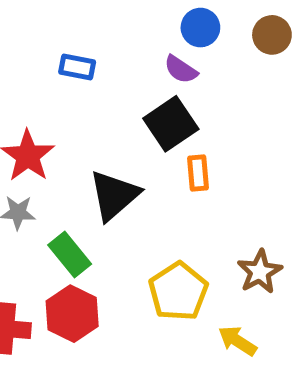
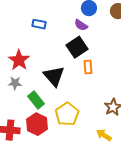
black triangle: (114, 195) -> (54, 76), turned -30
yellow pentagon: (178, 291) -> (67, 114), moved

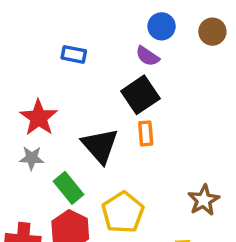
orange rectangle: (88, 67) -> (146, 133), moved

